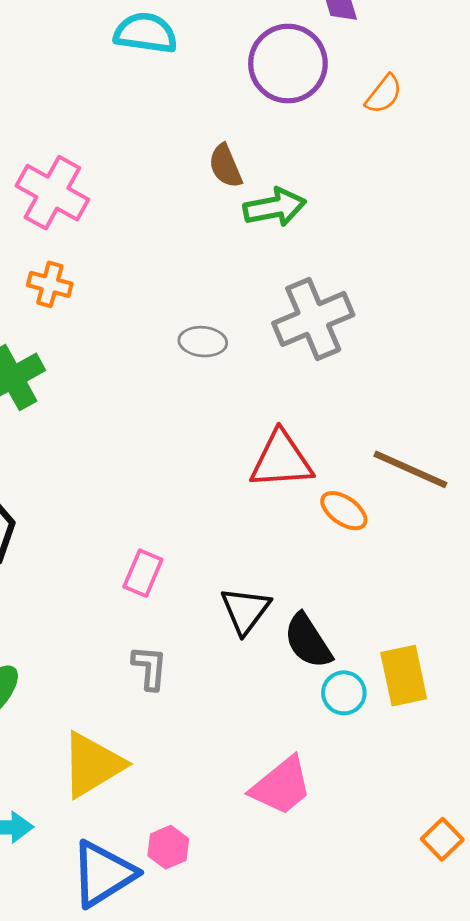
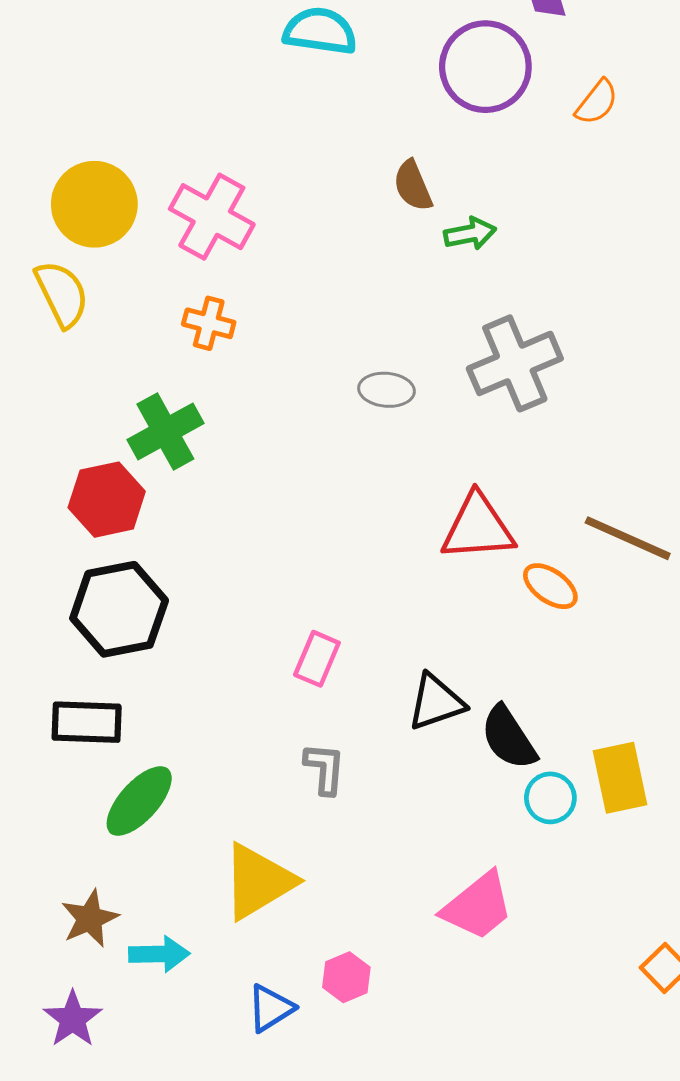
green arrow: (275, 207) -> (470, 234), size x0.7
black triangle: (245, 610) -> (436, 702), turned 34
blue triangle: (103, 874) -> (271, 1008), size x0.6

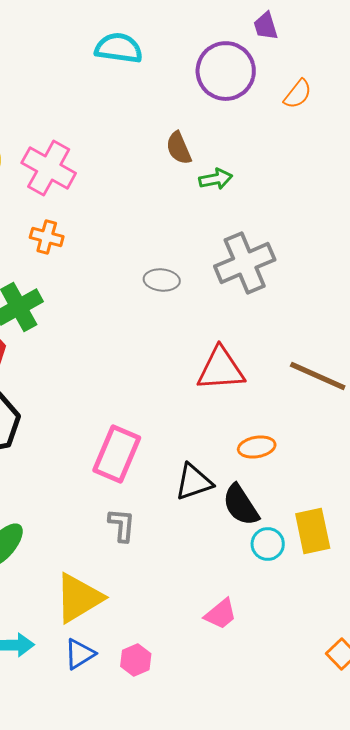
orange ellipse: (550, 586) -> (257, 447), moved, turned -45
pink rectangle: (317, 659) -> (117, 454), size x1.6
pink trapezoid: (478, 906) -> (221, 614), size x0.7
blue triangle: (271, 1008) -> (80, 654), moved

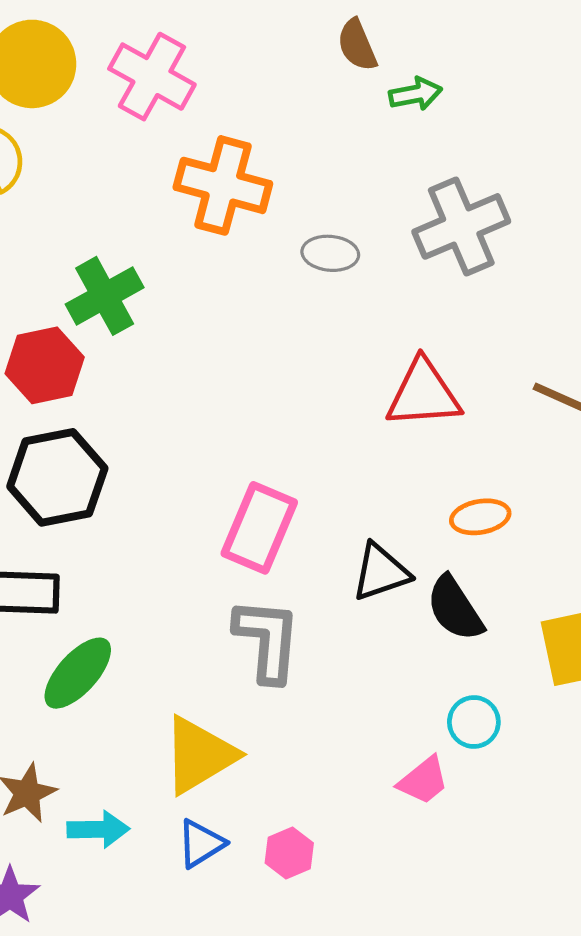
orange cross: (47, 237) -> (223, 185), moved, size x1.8
gray L-shape: (122, 525) -> (267, 640), size x1.6
cyan circle: (268, 544) -> (474, 722), moved

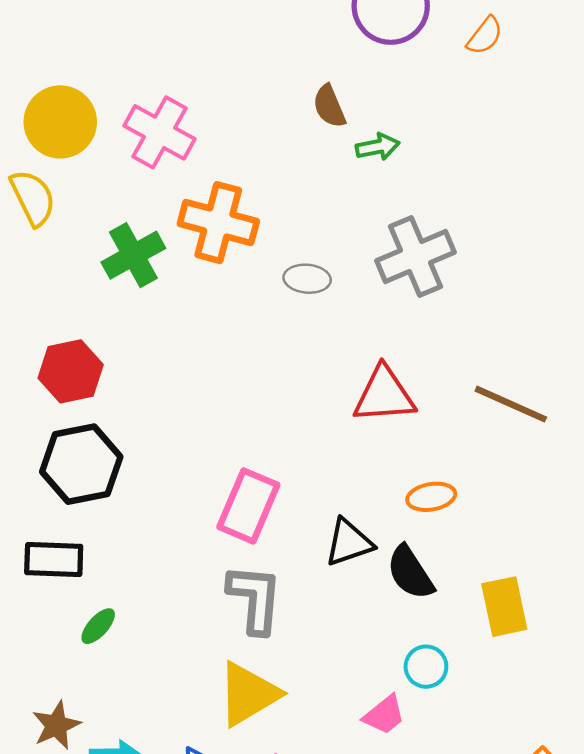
green cross: (105, 296) -> (133, 255), moved
green ellipse: (78, 673) -> (98, 626), size x0.6
yellow triangle: (199, 755) -> (248, 694), moved

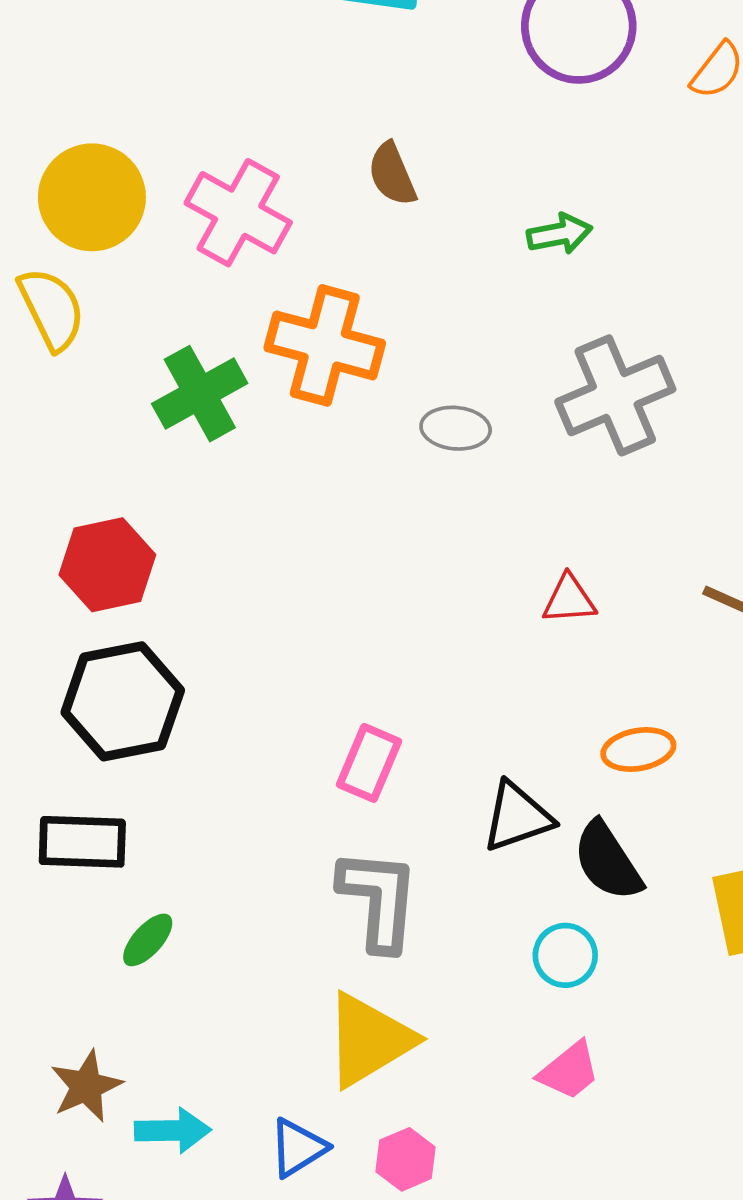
brown semicircle: (329, 106) -> (392, 174), moved
red triangle: (384, 395) -> (569, 599), size x0.6
pink rectangle: (248, 506) -> (369, 763), size x0.7
cyan circle: (426, 667) -> (565, 955), moved

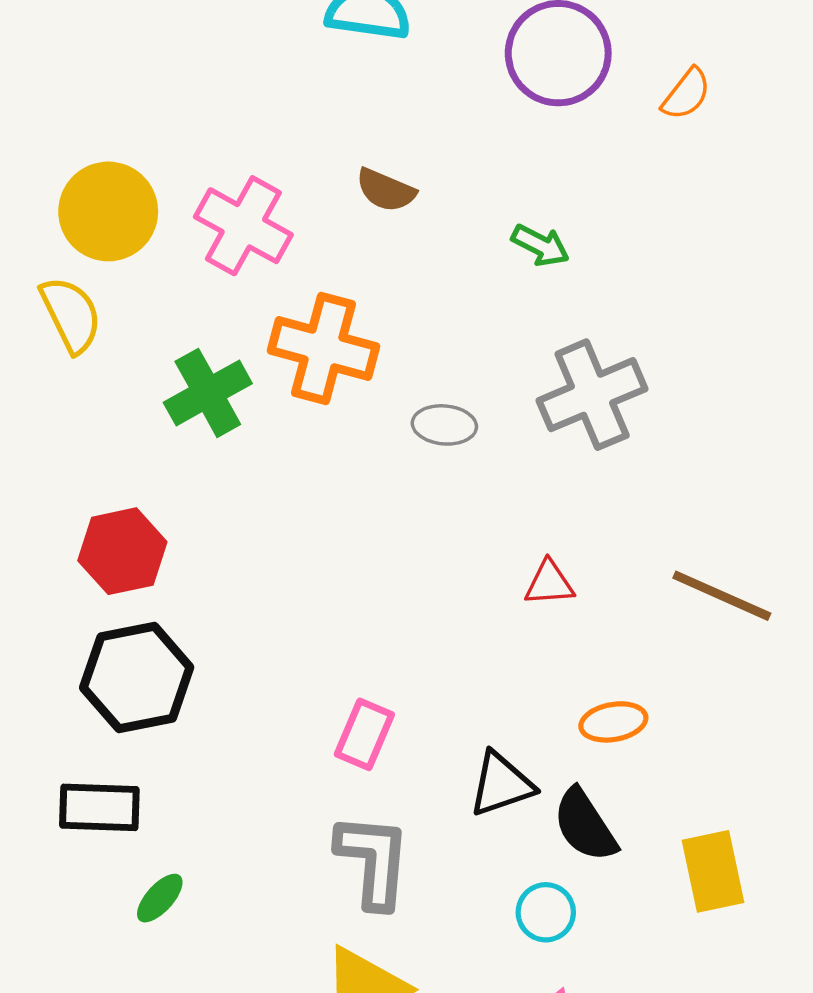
brown semicircle: (392, 174) -> (386, 190), turned -44
green arrow: (559, 234) -> (540, 245), turned 38

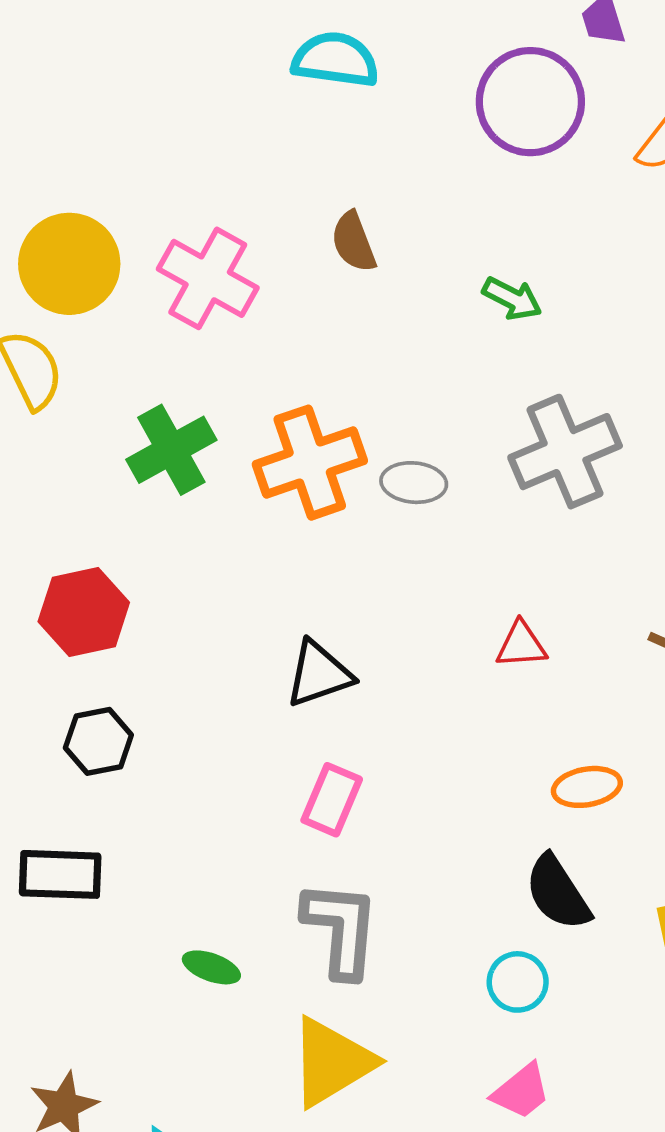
brown semicircle: (386, 190) -> (354, 242), turned 46
orange cross: (323, 348) -> (310, 463), moved, turned -34
black hexagon: (137, 678) -> (98, 741), size x0.6
black triangle: (501, 784) -> (319, 674), moved
green ellipse: (160, 898) -> (211, 967), moved, turned 68

